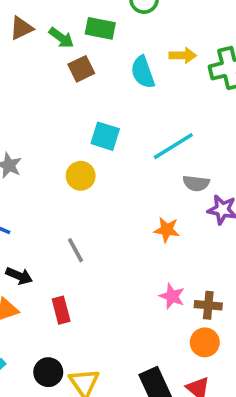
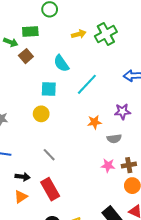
cyan semicircle: (143, 72) -> (61, 63), moved
gray semicircle: (196, 183) -> (114, 139), moved
orange star: (167, 230) -> (94, 122), moved
red rectangle: (61, 310) -> (50, 189), size x1.5

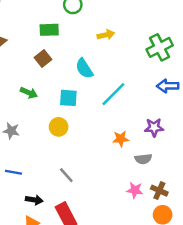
green cross: (106, 34) -> (160, 47), moved
green arrow: (11, 42) -> (29, 93), moved
brown cross: (129, 165) -> (159, 191), turned 32

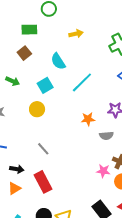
cyan square: (68, 98) -> (45, 85), turned -35
pink star: (135, 190) -> (103, 171), moved

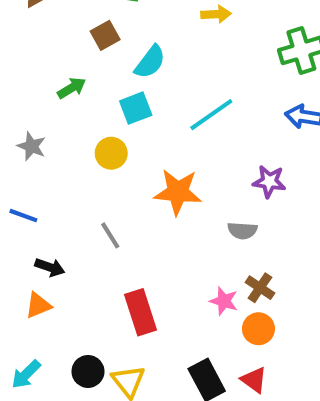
cyan semicircle: (58, 61) -> (150, 62), moved, turned -120
green arrow: (13, 81) -> (72, 88), turned -64
orange star: (88, 119) -> (178, 192), moved, size x1.6
red rectangle: (43, 182) -> (141, 312), moved

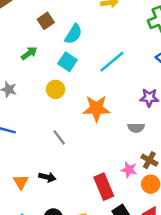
cyan square: (136, 108) -> (67, 62), turned -30
black arrow: (50, 267) -> (47, 177), moved
orange triangle: (38, 305) -> (21, 182), turned -35
red rectangle: (141, 312) -> (104, 187), moved

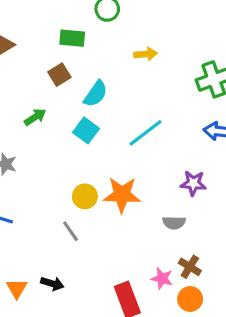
yellow circle: (56, 89) -> (85, 196), moved

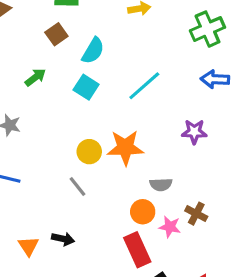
gray semicircle: (174, 223) -> (161, 185), moved
orange circle: (190, 299) -> (143, 212), moved

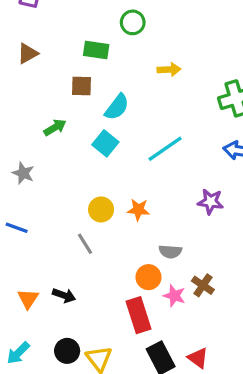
brown square: (56, 34) -> (81, 86), turned 30
orange star: (125, 148) -> (138, 210), size x0.6

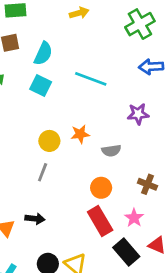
cyan line: (165, 149) -> (91, 79), turned 68
gray line: (85, 244) -> (43, 172), turned 66
gray semicircle: (170, 252) -> (111, 151), moved
pink star: (174, 296) -> (134, 218), moved, turned 30

